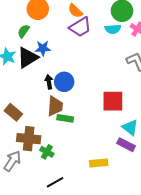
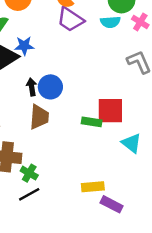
purple trapezoid: (80, 27) -> (70, 20), turned 65
green rectangle: (65, 118) -> (92, 122), moved
purple rectangle: (126, 145) -> (112, 204), moved
black line: (55, 182) -> (29, 194), moved

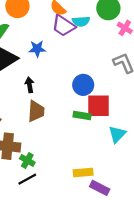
cyan semicircle: (110, 22) -> (81, 21), moved
blue star: (24, 46) -> (37, 49), moved
blue circle: (50, 87) -> (83, 85), moved
cyan triangle: (132, 143) -> (117, 134), turned 36

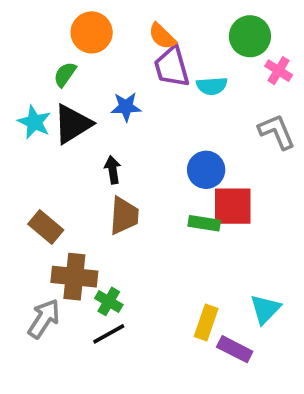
cyan semicircle: (81, 21) -> (212, 86), moved
purple trapezoid: (63, 26) -> (172, 67), turned 40
cyan triangle: (117, 134) -> (265, 309), moved
yellow rectangle: (83, 173) -> (206, 322), turned -66

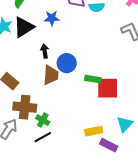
blue circle: (206, 170) -> (67, 63), moved
red square: (233, 206) -> (108, 88), moved
yellow rectangle: (206, 322) -> (94, 131), turned 60

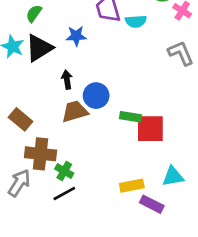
brown trapezoid: (51, 75) -> (75, 111), turned -110
cyan triangle: (125, 124) -> (173, 176), turned 36

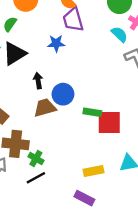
cyan semicircle: (136, 21) -> (119, 34), moved, turned -132
blue star: (76, 36) -> (56, 43), moved
purple rectangle: (152, 204) -> (84, 198), moved

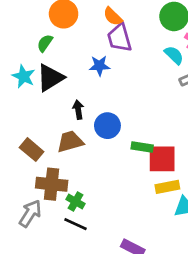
brown trapezoid: (45, 108) -> (70, 142), moved
yellow rectangle: (93, 171) -> (167, 187), moved
black line: (36, 178) -> (76, 224), turned 54

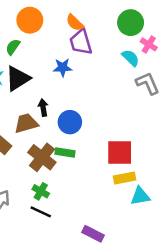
brown trapezoid: (70, 142) -> (26, 123), moved
green rectangle: (142, 147) -> (65, 152), moved
brown cross: (52, 184) -> (42, 157), moved, turned 32

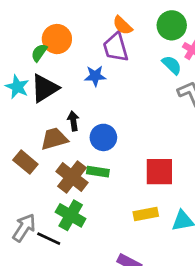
orange circle: (30, 20) -> (57, 39), moved
orange semicircle: (75, 23) -> (123, 25), moved
yellow rectangle: (124, 178) -> (146, 214), moved
green cross: (41, 191) -> (71, 215), size x1.5
black line: (41, 212) -> (49, 239), moved

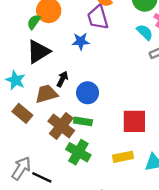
cyan star: (17, 87) -> (16, 80), moved
black arrow: (73, 121) -> (62, 79), turned 35
green cross: (71, 215) -> (78, 152), moved

